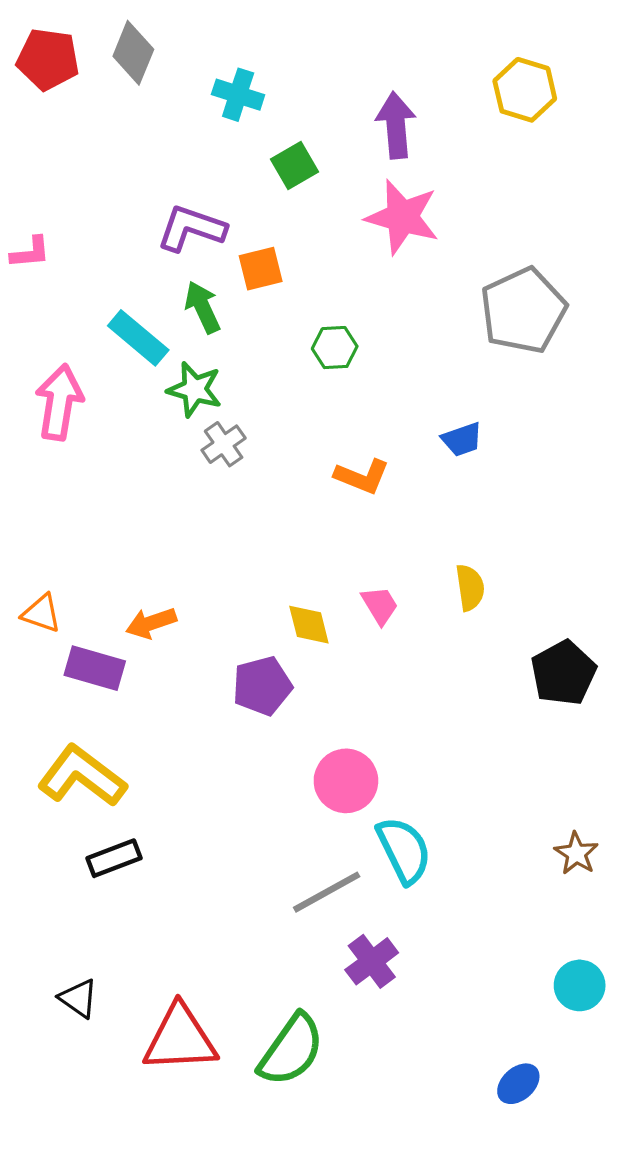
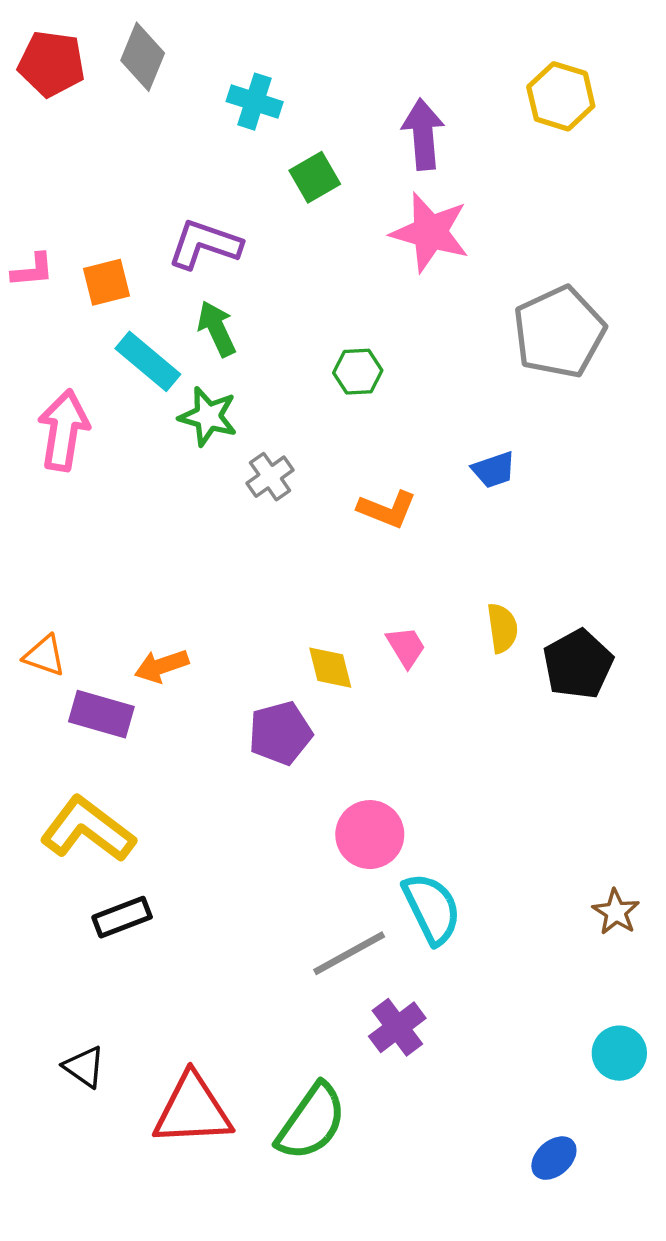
orange square: (261, 269) -> (107, 282), moved
gray cross: (224, 444) -> (270, 477), moved
black pentagon: (563, 673) -> (578, 664), moved

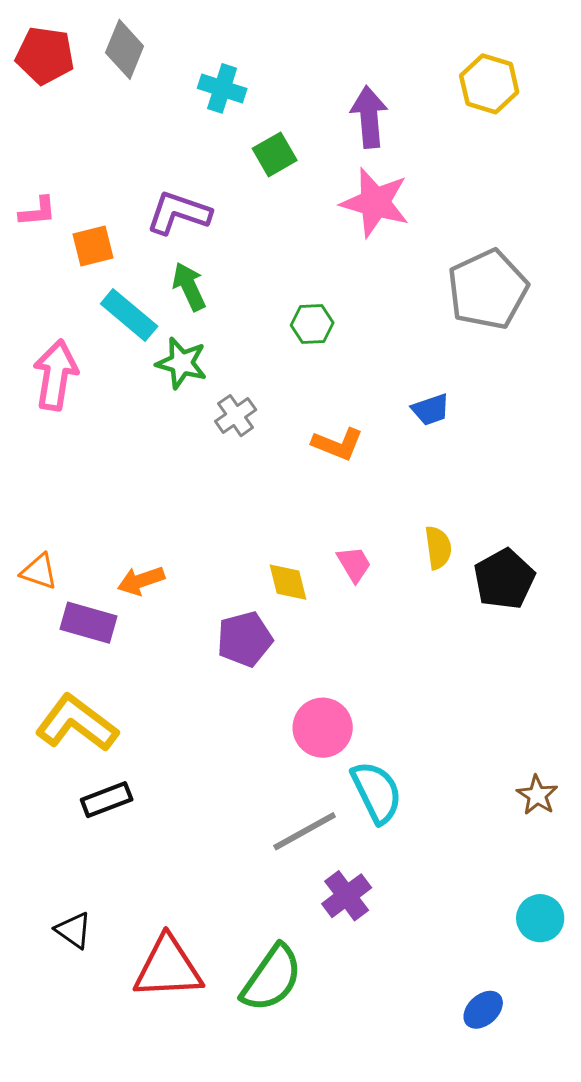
pink L-shape: (33, 270) -> (38, 211), moved

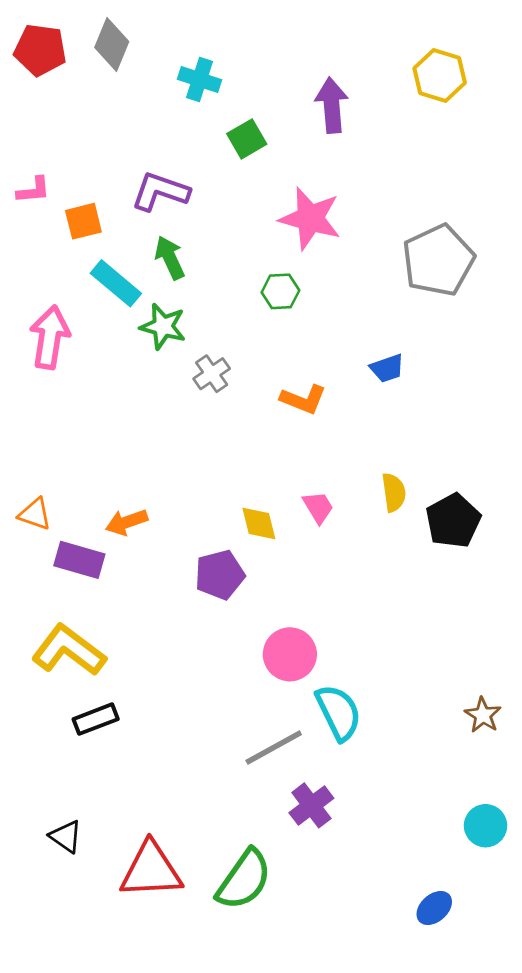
pink star: (375, 202) -> (310, 219), moved

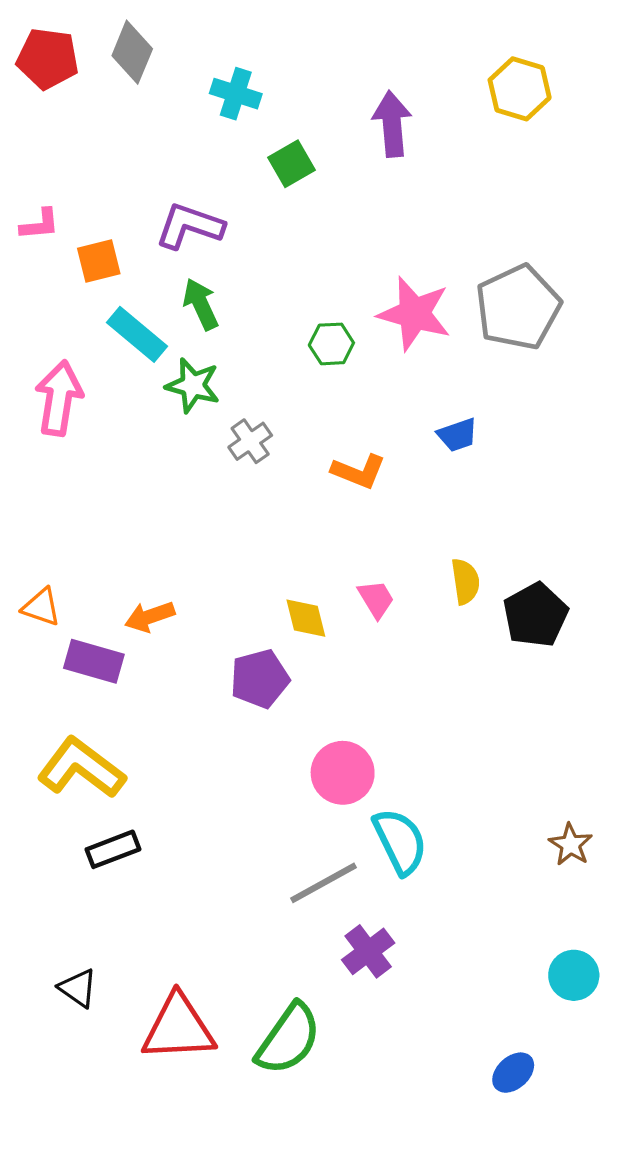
pink star: (310, 219) -> (414, 314), moved

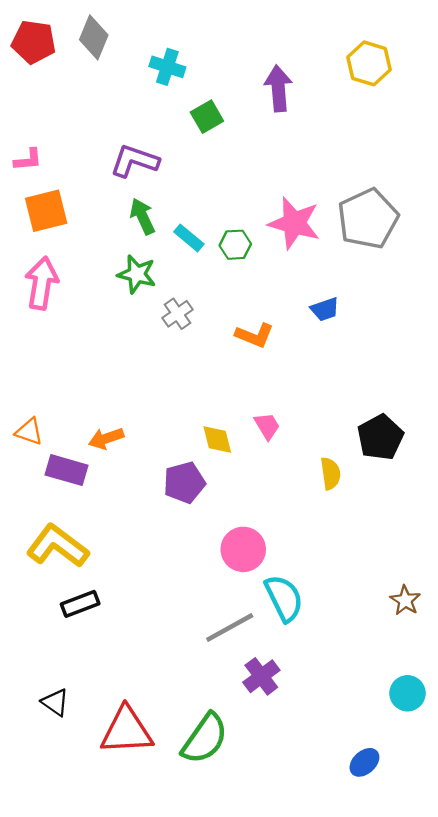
orange square: (99, 261) -> (46, 211), moved, size x1.4
cyan rectangle: (137, 334) -> (189, 238), moved, size x0.7
yellow semicircle: (465, 581) -> (330, 474), moved

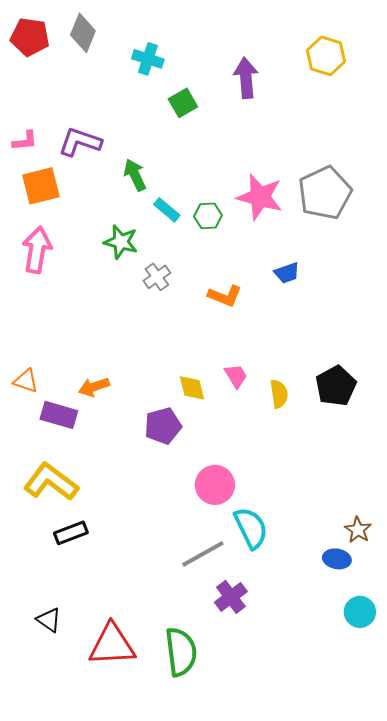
purple L-shape: (134, 161) -> (80, 142), moved
green arrow: (142, 216) -> (135, 175), moved
yellow semicircle: (330, 474) -> (279, 394), moved
green semicircle: (205, 739) -> (181, 652), turned -42
blue ellipse: (364, 762) -> (337, 559), moved, turned 52

